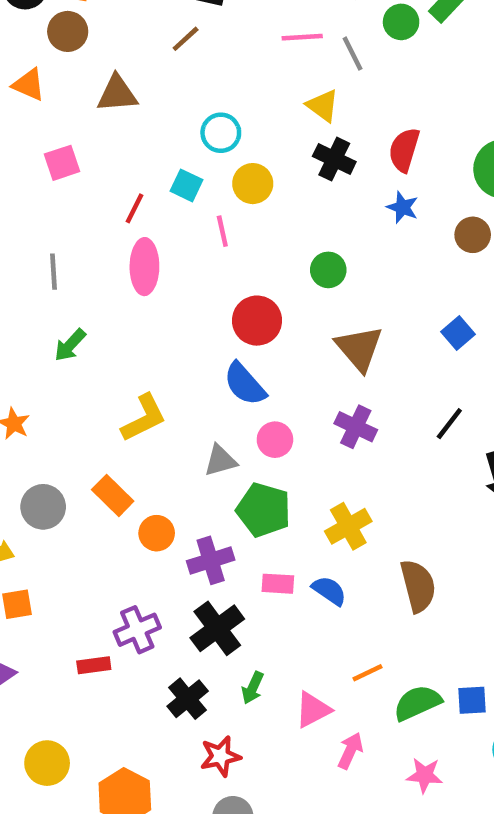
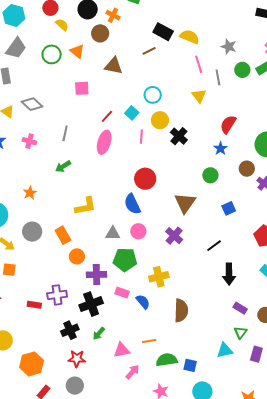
pink line: (302, 37) -> (199, 64), turned 60
black cross: (334, 159) -> (179, 136), moved
green circle: (328, 270) -> (210, 175), moved
green pentagon: (264, 510) -> (125, 260), turned -30

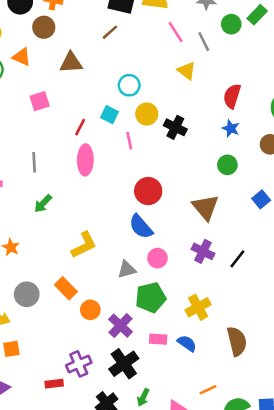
black line: (214, 246) -> (237, 259), moved
purple cross: (96, 275) -> (120, 326), turned -30

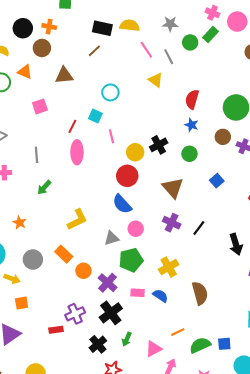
yellow circle: (147, 114) -> (135, 152), moved
black cross: (175, 127) -> (159, 145), moved, turned 36

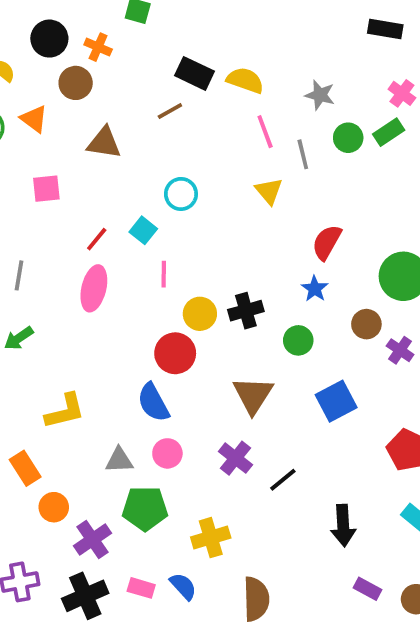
blue square: (217, 181) -> (336, 401), size x1.5
pink rectangle: (138, 293) -> (141, 588), moved

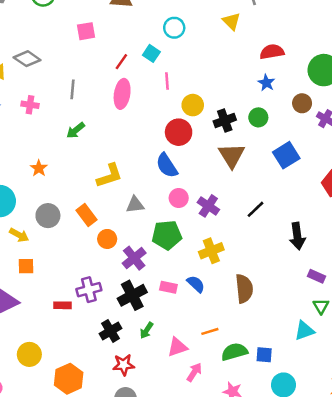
red semicircle: (327, 242) -> (272, 52), turned 55
black cross: (246, 311) -> (225, 121), moved
purple cross: (235, 458) -> (208, 206), moved
gray triangle: (119, 460) -> (135, 205), moved

